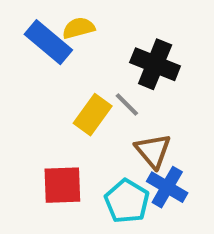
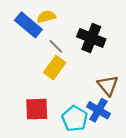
gray line: (127, 105) -> (56, 46), moved
brown triangle: (153, 151) -> (108, 85), moved

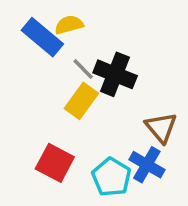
black cross: (91, 38) -> (115, 74), moved
red square: (37, 109) -> (55, 163), turned 30

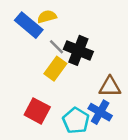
brown triangle: (161, 127) -> (110, 87), turned -50

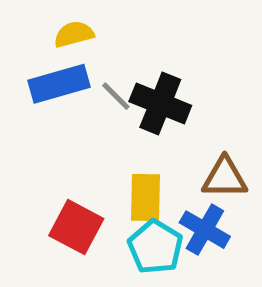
yellow semicircle: (47, 17) -> (74, 34), moved
blue rectangle: (29, 25) -> (59, 84), moved, turned -56
yellow rectangle: (55, 69) -> (146, 197), moved, turned -35

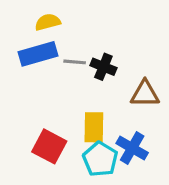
gray line: (116, 96) -> (75, 62), turned -40
black cross: (160, 103) -> (103, 67), size x0.7
brown triangle: (225, 178) -> (145, 94), moved

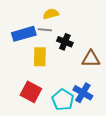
yellow semicircle: (48, 22) -> (51, 14), moved
gray line: (75, 62) -> (45, 30), moved
yellow rectangle: (94, 127) -> (40, 57), moved

